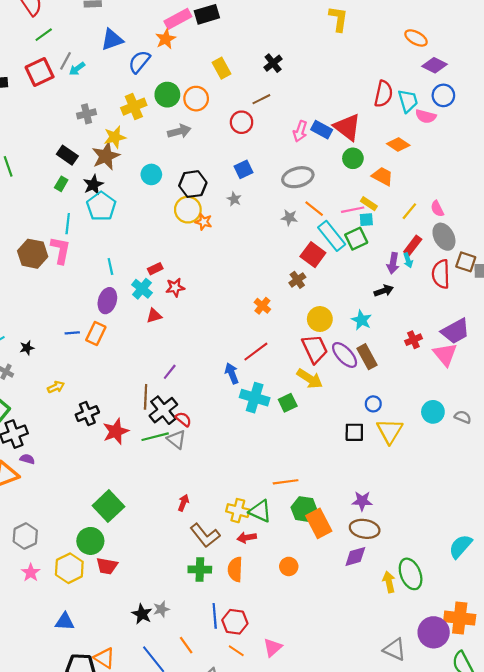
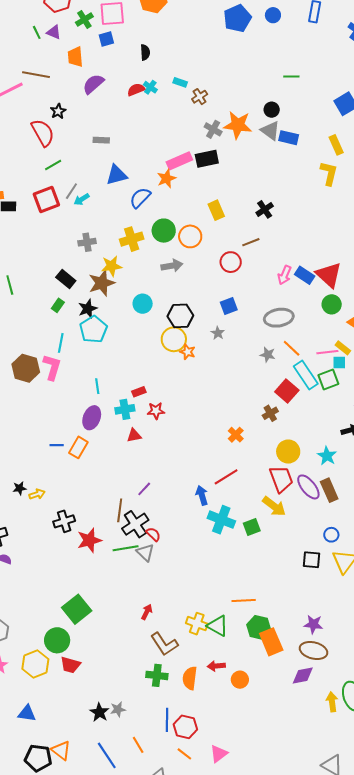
cyan cross: (142, 289) -> (125, 409), turned 36
black star: (27, 348) -> (20, 488), moved
red arrow: (247, 538) -> (216, 666), moved

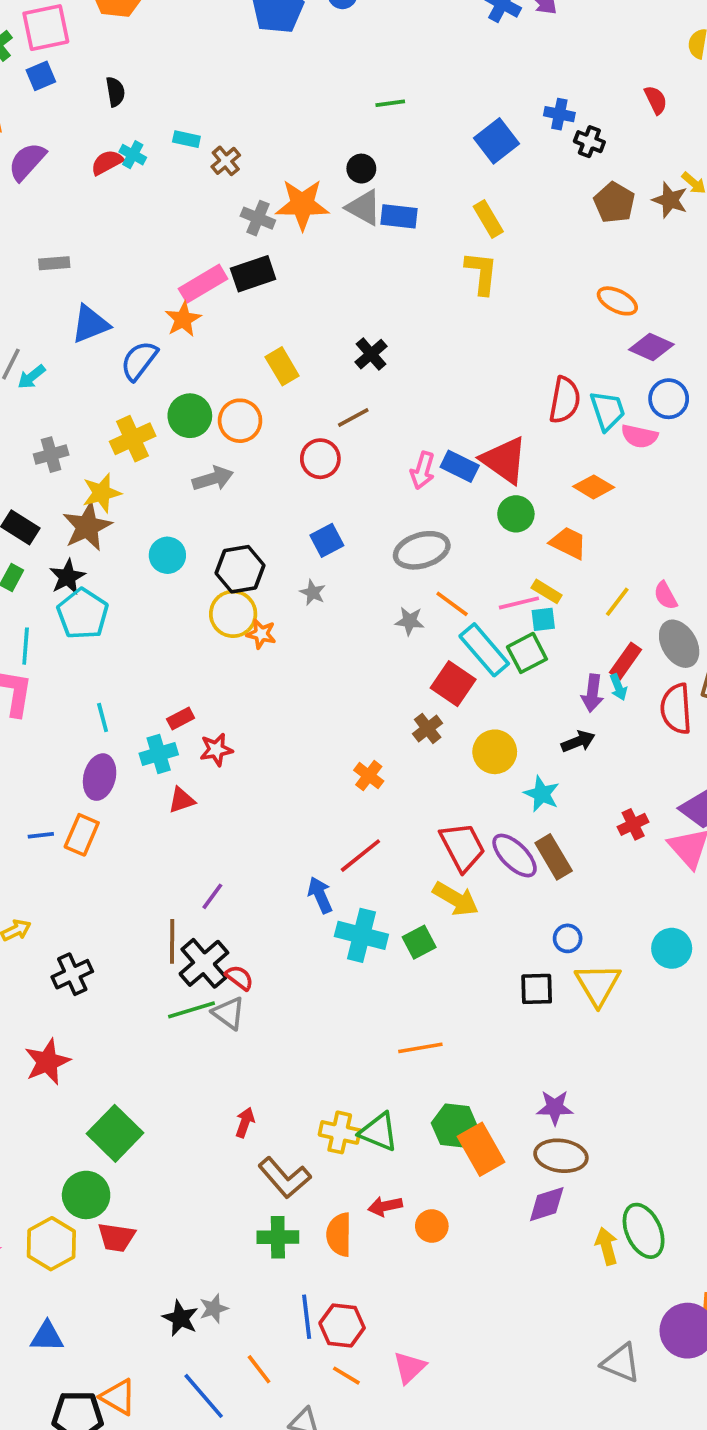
yellow circle: (288, 452) -> (495, 752), moved
red star: (89, 540) -> (47, 1062), moved
orange line: (244, 601) -> (420, 1048), moved

